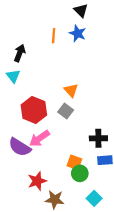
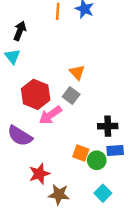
pink arrow: (39, 138) -> (50, 115), moved
green circle: (80, 173) -> (97, 160), moved

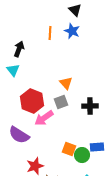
gray square: (71, 96) -> (61, 102), turned 32
black cross: (108, 126) -> (90, 106), moved

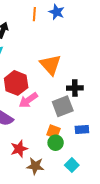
orange triangle: (66, 83) -> (50, 65), size x1.6
gray square: (61, 102) -> (63, 106), moved, size x1.5
green circle: (82, 155) -> (56, 143), moved

